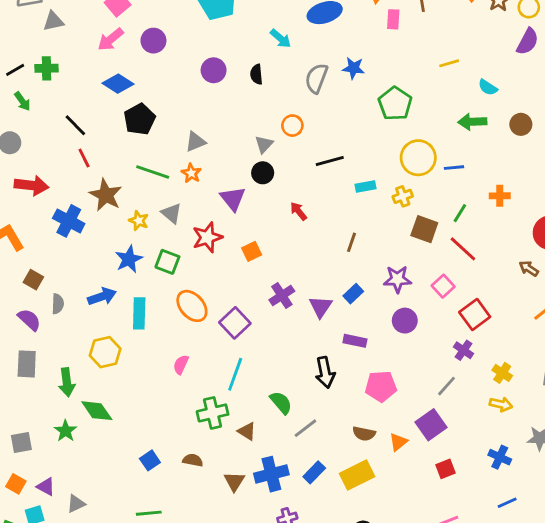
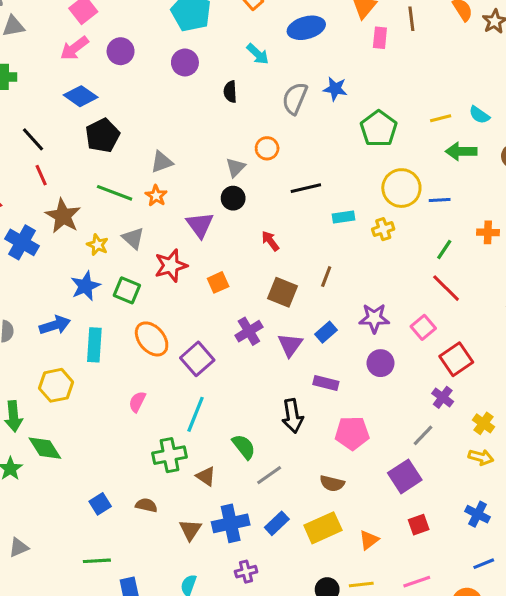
yellow line: (449, 63) -> (441, 118), moved
purple circle: (214, 70) -> (185, 62), moved
brown square: (424, 229) -> (283, 292), moved
orange triangle: (398, 442) -> (369, 540), moved

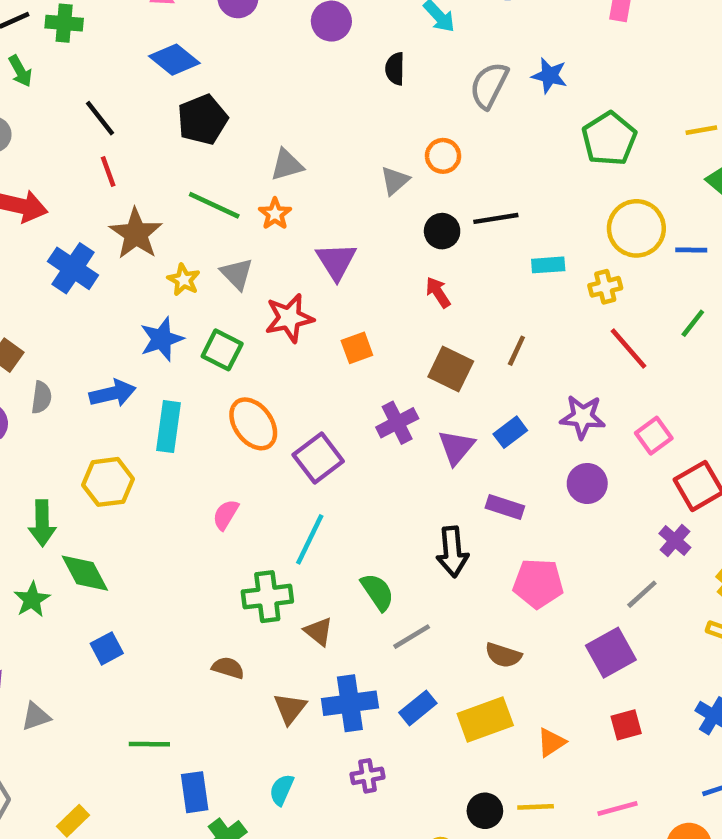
black circle: (233, 198) -> (442, 231), moved
red line: (446, 288) -> (629, 349), moved
blue square: (100, 504) -> (107, 648), moved

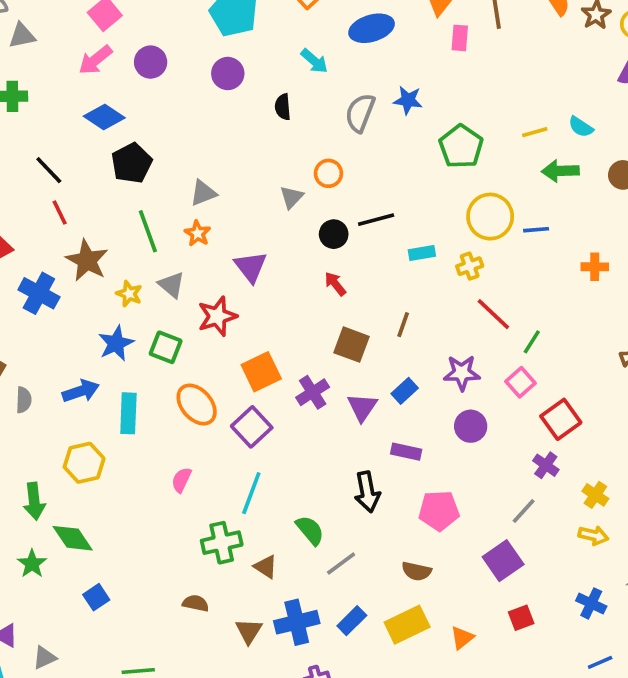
green line: (214, 205) -> (148, 231), turned 51
green line: (693, 323) -> (532, 342), moved
orange square: (357, 348) -> (261, 372), moved, size x1.5

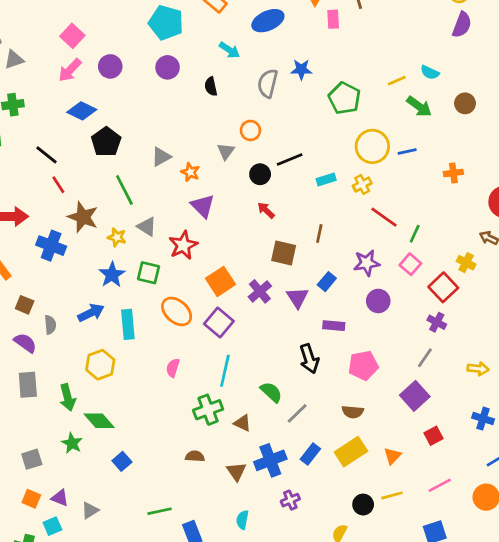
green arrow: (560, 171) -> (419, 106), turned -135
orange star: (197, 233) -> (190, 172), moved
yellow cross: (595, 495) -> (466, 263), moved

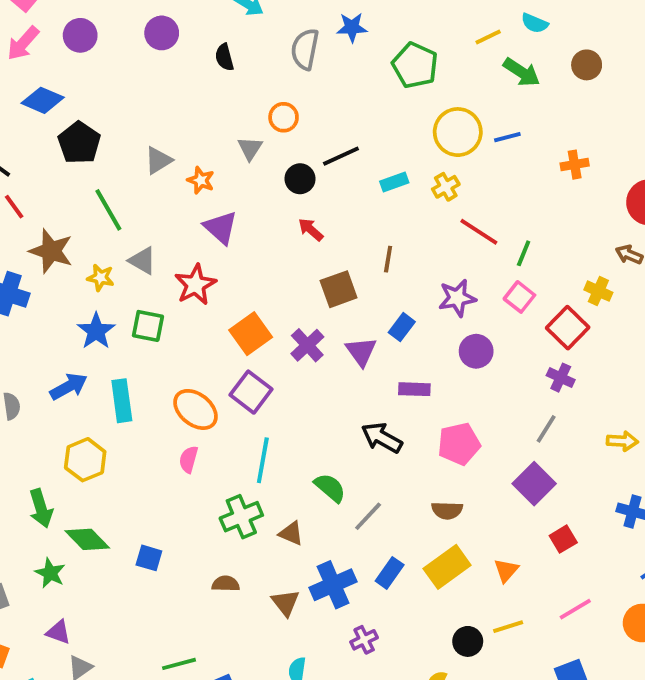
brown square: (284, 253) -> (339, 289), turned -30
orange ellipse: (177, 311) -> (196, 409), moved
black arrow: (309, 359) -> (382, 438), turned 140
blue square: (122, 461) -> (149, 558), moved, turned -30
purple triangle: (60, 498) -> (58, 632), moved

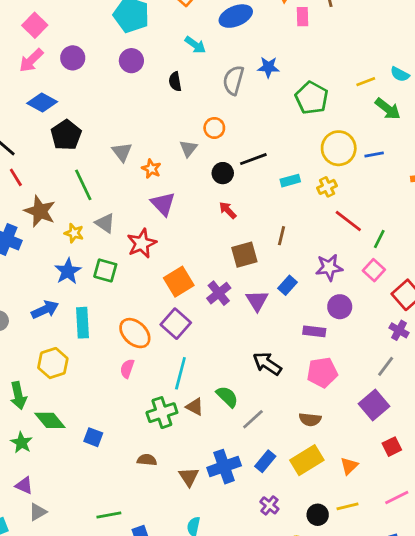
gray triangle: (158, 160) -> (122, 152), turned -40
purple rectangle: (414, 389) -> (314, 331), moved
brown triangle: (291, 533) -> (195, 407), moved
purple cross: (364, 640) -> (269, 505), moved, turned -30

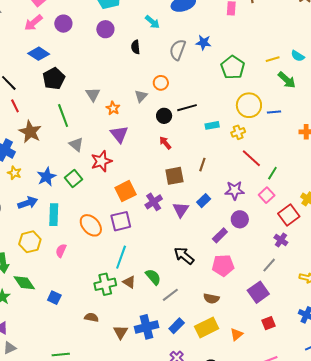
yellow star: (74, 233) -> (14, 173), moved
green square: (105, 270) -> (73, 178), turned 30
purple square: (176, 324) -> (121, 221), turned 30
purple rectangle: (314, 331) -> (220, 235), turned -56
pink semicircle: (127, 369) -> (61, 251), moved

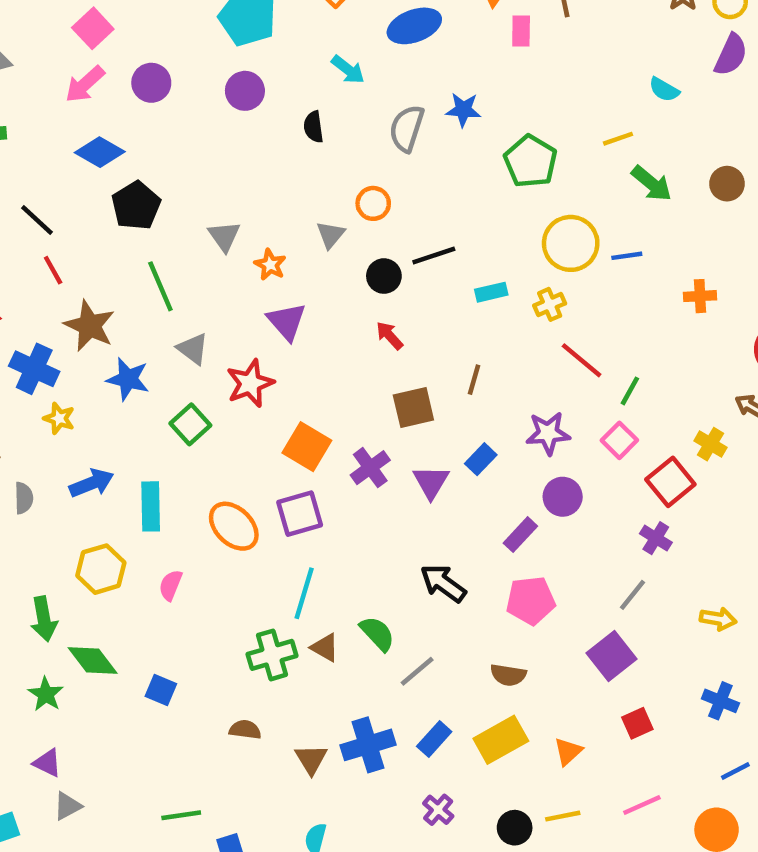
cyan semicircle: (298, 56) -> (664, 90), moved
blue star: (46, 177) -> (128, 379), moved, turned -30
orange square: (126, 191) -> (307, 447), turned -30

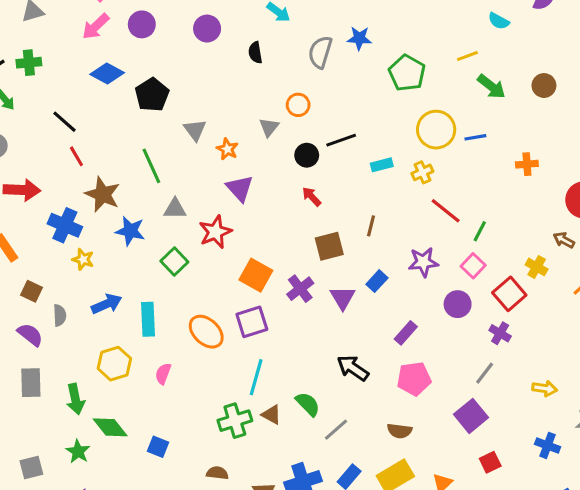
black pentagon: (136, 206) -> (152, 95), moved
gray triangle: (193, 349) -> (175, 209), turned -35
purple circle: (563, 497) -> (458, 304), moved

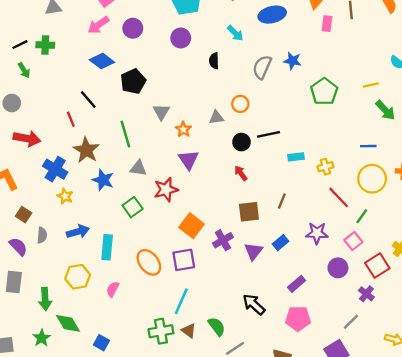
black line: (64, 122) -> (88, 99), moved
gray triangle: (269, 127) -> (216, 117), turned 35
yellow circle: (436, 130) -> (372, 179), moved

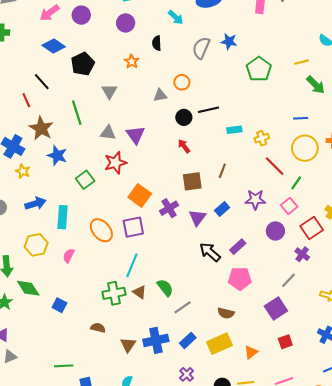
orange star: (183, 129) -> (132, 61), moved
gray triangle: (138, 168) -> (108, 133), moved
black arrow: (254, 304) -> (210, 252), moved

